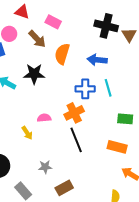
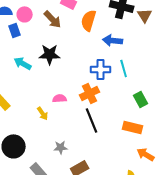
orange semicircle: (62, 54) -> (89, 20), moved
green rectangle: (125, 119) -> (141, 99), turned 56

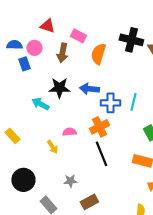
brown arrow: (53, 19) -> (62, 53), turned 54
blue arrow: (113, 40) -> (89, 89), moved
cyan arrow: (23, 63) -> (40, 104), moved
cyan line: (124, 68) -> (133, 102), turned 30

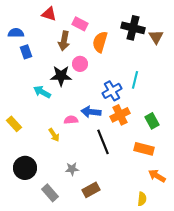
pink circle: (34, 48) -> (80, 64), moved
blue arrow: (89, 89) -> (91, 112), moved
cyan line: (133, 102) -> (135, 80), moved
blue cross: (110, 103) -> (112, 91), turned -30
orange cross: (99, 127) -> (120, 115), moved

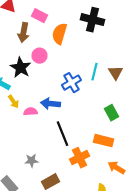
brown triangle: (156, 37) -> (116, 73), moved
black star: (61, 76) -> (20, 68), turned 30
orange cross: (120, 115) -> (80, 158), moved
yellow arrow: (54, 135) -> (14, 102), moved

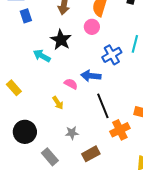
pink circle: (40, 56) -> (92, 27), moved
yellow arrow: (14, 102) -> (58, 103), moved
pink semicircle: (30, 112) -> (71, 84), turned 32

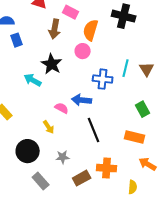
blue cross: (112, 55) -> (103, 79), turned 36
orange cross: (120, 130) -> (107, 168), moved, turned 30
black circle: (25, 132) -> (28, 151), moved

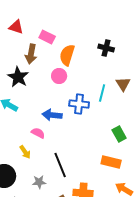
black cross: (124, 16) -> (106, 48), moved, size x0.7
black star: (52, 64) -> (18, 77), moved
brown triangle: (147, 69) -> (123, 84), moved
blue arrow: (82, 100) -> (52, 115), moved
black line: (94, 130) -> (60, 165), moved

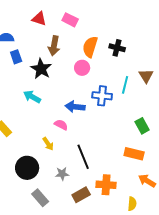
pink rectangle: (47, 37) -> (70, 20), moved
black cross: (106, 48) -> (117, 48), moved

